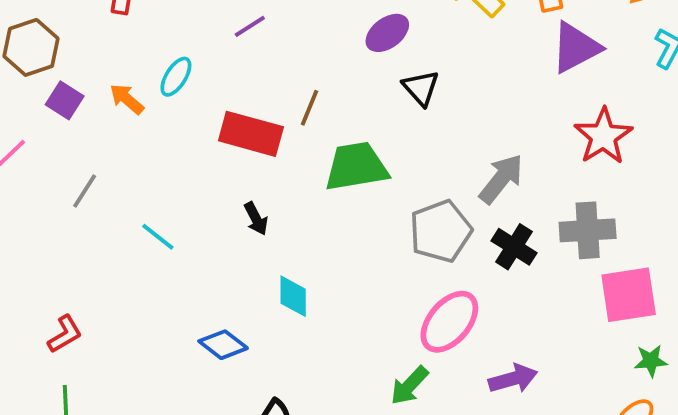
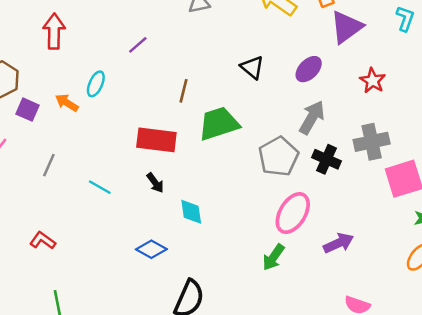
purple ellipse: (387, 33) -> (309, 69), moved
red rectangle: (251, 134) -> (156, 140), moved
red star: (603, 136) -> (373, 81), size x0.7
black arrow: (256, 219) -> (155, 183), moved
red L-shape: (65, 334) -> (43, 241), moved, turned -105

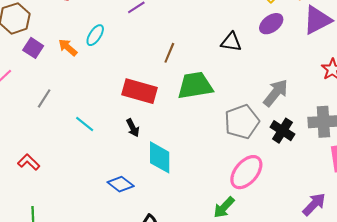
black triangle: (252, 67) -> (231, 42), turned -40
purple ellipse: (309, 69) -> (271, 24), moved
cyan diamond: (191, 212) -> (160, 157), size x1.4
purple arrow: (339, 243) -> (314, 204), moved, turned -30

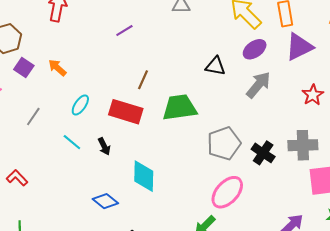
cyan ellipse: (95, 35) -> (80, 105), moved
brown line: (169, 53) -> (143, 80), moved
gray arrow: (276, 93) -> (258, 85), moved
black arrow: (133, 128) -> (104, 146), moved

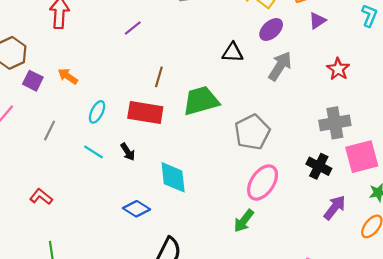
purple triangle: (299, 47) -> (317, 21), size x0.6
black cross: (263, 153) -> (319, 166), moved

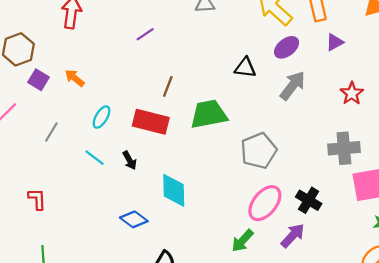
black cross: (319, 166) -> (309, 200), moved
red L-shape: (41, 197) -> (37, 199), turned 45
purple arrow: (335, 208) -> (293, 236), moved

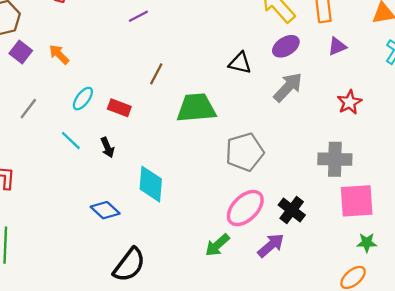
red rectangle: (151, 122) -> (119, 108), moved, size x0.6

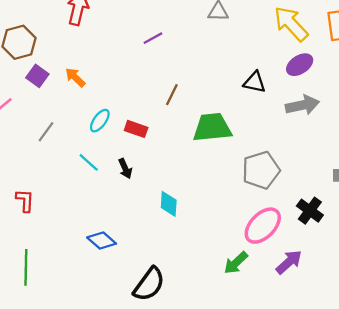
gray arrow: (288, 87) -> (302, 105), turned 36
cyan diamond: (151, 184) -> (169, 204), size x0.7
blue diamond: (105, 210) -> (102, 241), moved
black cross: (292, 210) -> (310, 211), moved

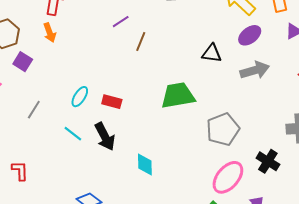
orange arrow: (75, 77) -> (50, 33), moved, turned -150
brown line: (172, 95) -> (141, 41), moved
black arrow: (125, 168) -> (105, 137), size x1.6

